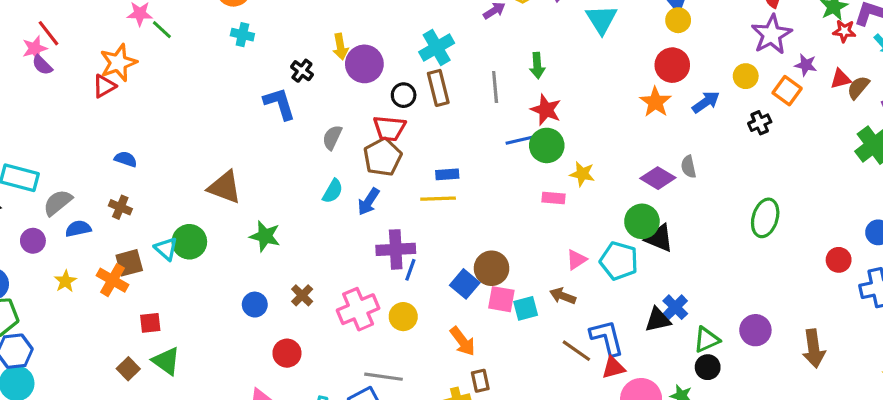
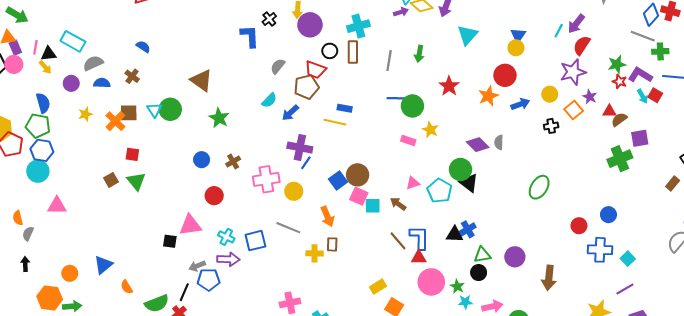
red star: (546, 110) -> (449, 86), moved
gray line: (384, 377) -> (288, 228), moved

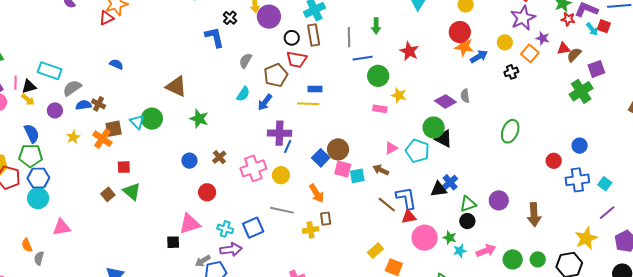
red trapezoid: (315, 70) -> (297, 59), moved
brown cross: (132, 76) -> (99, 104), moved
orange star: (488, 96) -> (464, 47), moved, turned -30
blue line: (397, 98) -> (363, 58), moved

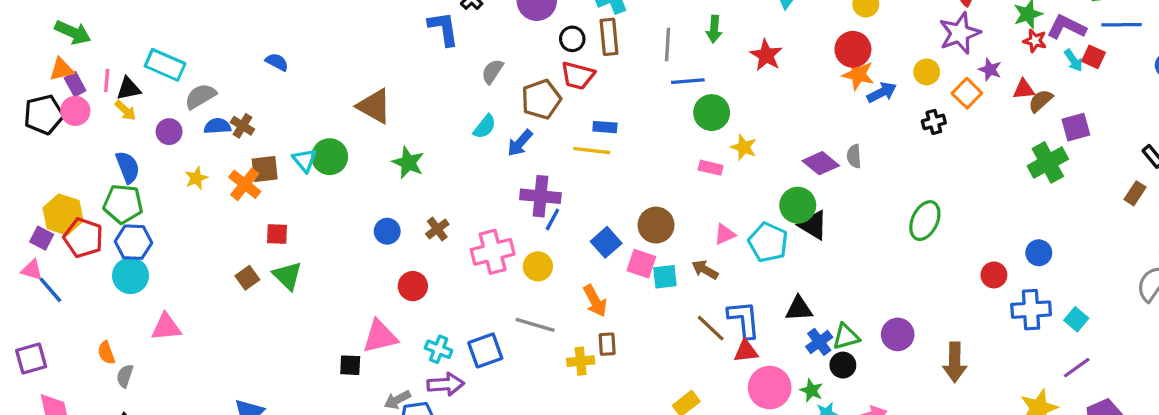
red star: (409, 51) -> (766, 55), moved
brown circle: (338, 149) -> (656, 225), moved
blue cross: (450, 182) -> (819, 342), moved

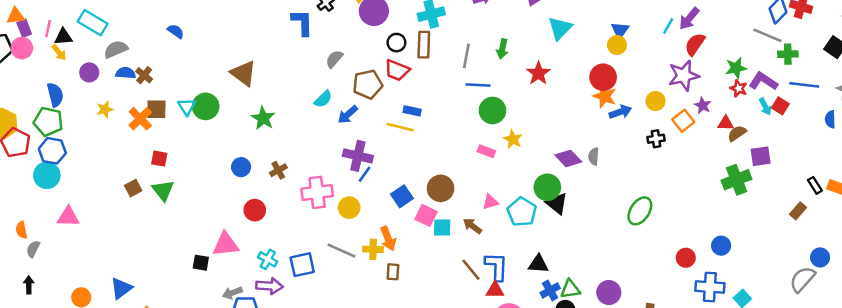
yellow cross: (581, 361) -> (373, 249), moved

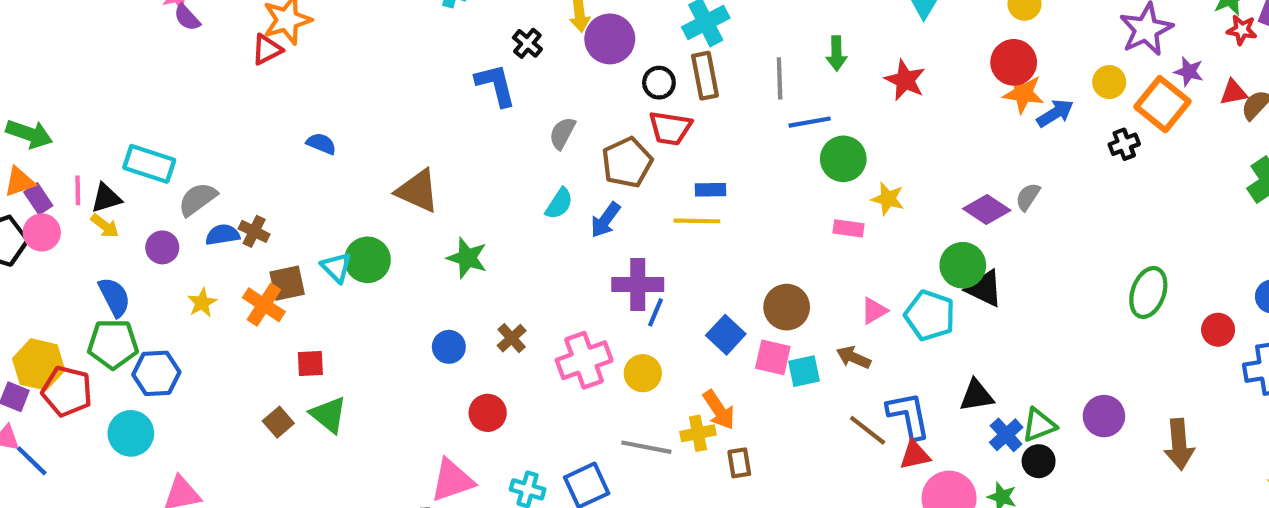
blue semicircle: (176, 31) -> (321, 144), moved
orange square: (683, 121) -> (1162, 104), size x1.4
blue hexagon: (52, 151) -> (156, 373), moved
gray semicircle: (594, 156) -> (1028, 197), turned 42
green ellipse: (640, 211) -> (1148, 292), moved

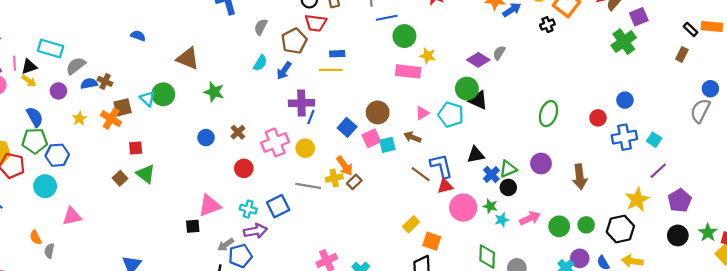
pink rectangle: (848, 228) -> (408, 71), size x1.6
green ellipse: (1148, 292) -> (548, 114), moved
pink square: (773, 357) -> (371, 138), turned -36
red circle: (488, 413) -> (244, 168), moved
brown rectangle: (739, 463) -> (354, 182), moved, turned 56

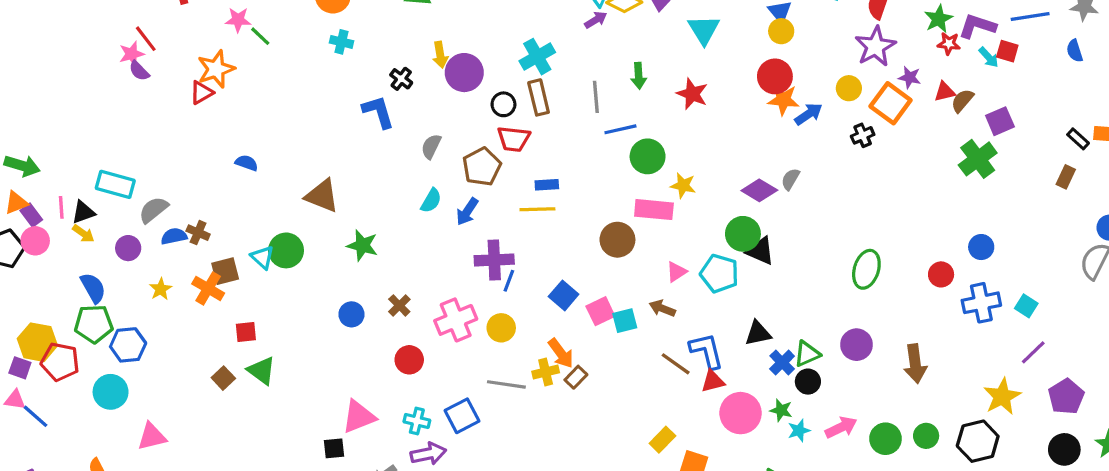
brown circle: (378, 112) -> (617, 240), moved

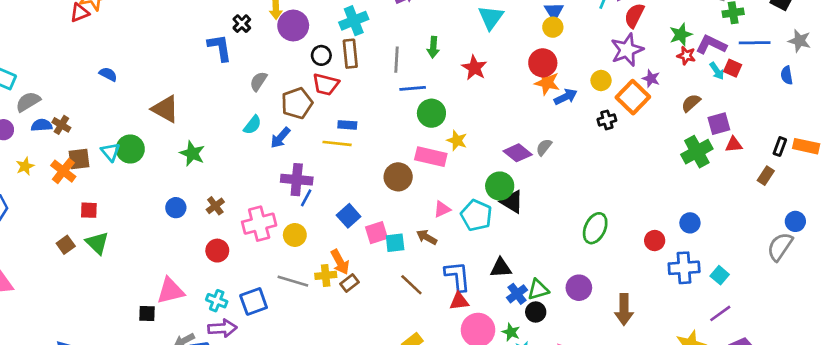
red triangle: (945, 92) -> (734, 145), moved
black rectangle: (1078, 139) -> (780, 147), turned 60
brown line: (676, 364) -> (411, 285), moved

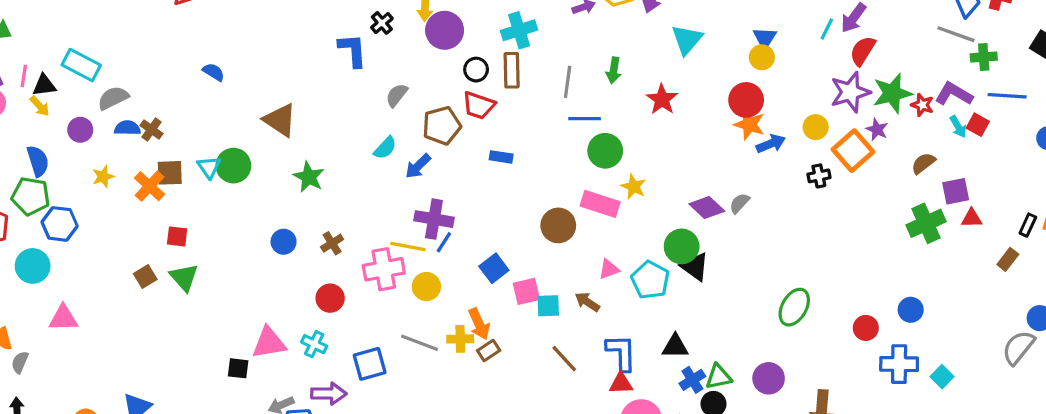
green star: (681, 35) -> (892, 93), moved, size x1.4
yellow line: (337, 143) -> (408, 247), moved
cyan cross: (217, 301) -> (314, 344), moved

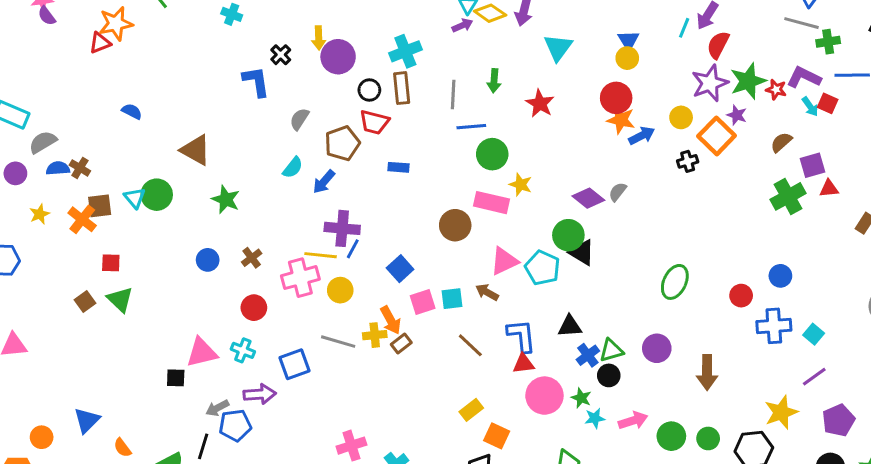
pink triangle: (609, 269) -> (504, 261), size x1.5
pink square: (526, 291) -> (423, 302), moved

